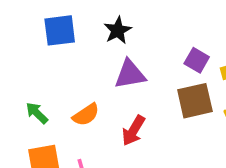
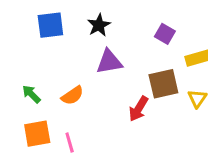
purple square: (197, 60) -> (165, 34), moved
red arrow: (133, 131) -> (138, 109), moved

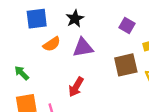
orange semicircle: (72, 96) -> (52, 44), moved
red arrow: (138, 109) -> (76, 87), moved

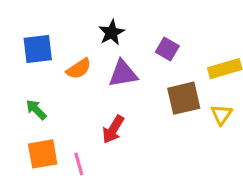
blue square: (37, 19) -> (38, 49), moved
purple square: (127, 26) -> (167, 49), moved

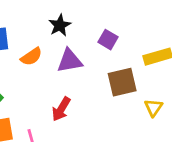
yellow triangle: (221, 115) -> (153, 108), moved

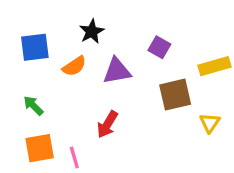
black star: (60, 25) -> (92, 32), moved

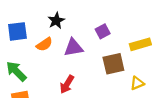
purple square: (159, 47) -> (103, 31), turned 32
green arrow: (33, 106) -> (16, 71), size x1.5
yellow triangle: (210, 123) -> (137, 83), turned 32

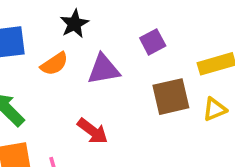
yellow triangle: (137, 83) -> (215, 109), moved
red arrow: (67, 84) -> (93, 131), turned -84

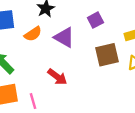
purple triangle: (104, 69) -> (64, 37), turned 40

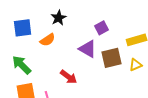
purple triangle: (64, 37) -> (88, 49), moved

